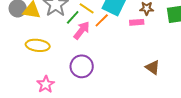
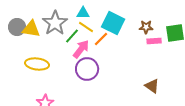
pink rectangle: (137, 22) -> (154, 41), moved
purple circle: (82, 66) -> (87, 69), moved

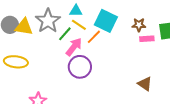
yellow ellipse: (37, 64) -> (16, 62), moved

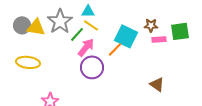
cyan square: (106, 21) -> (126, 36), moved
orange line: (94, 37) -> (115, 49), moved

